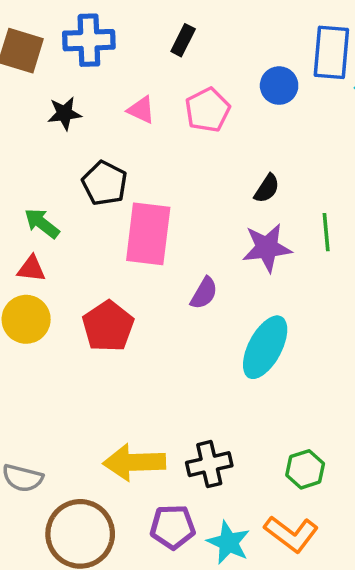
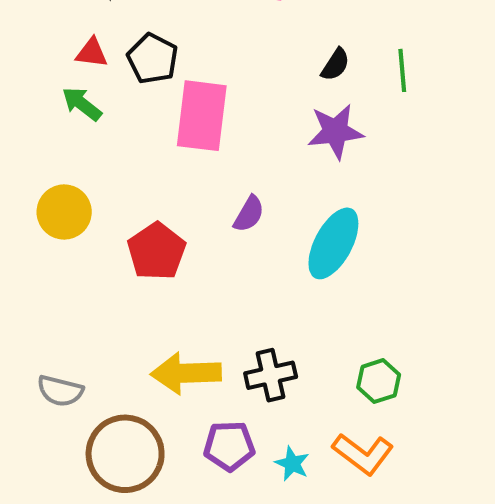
green line: (326, 232) -> (402, 70), moved
red triangle: (31, 269) -> (92, 53), moved
purple semicircle: (204, 293) -> (249, 214), moved
red pentagon: (108, 326) -> (157, 251), moved
cyan star: (228, 543) -> (292, 464), size x0.7

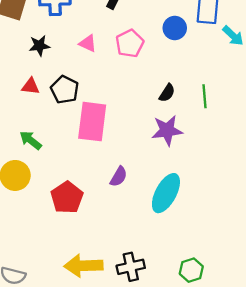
green arrow: (82, 104) -> (31, 140), moved

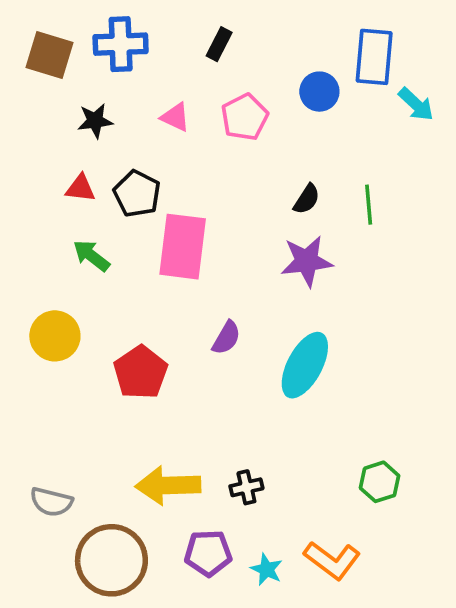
green arrow: (31, 140) -> (91, 256), moved
black cross: (131, 267) -> (246, 487), size x0.7
green hexagon: (191, 270) -> (380, 482), moved

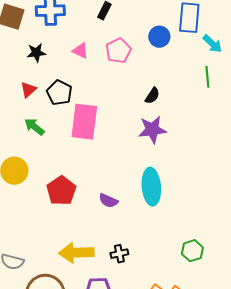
red triangle: (80, 188) -> (28, 90), turned -48
green line: (369, 205) -> (207, 77), moved
purple semicircle: (226, 338) -> (108, 201), moved, turned 84
cyan ellipse: (305, 365) -> (151, 187), turned -33

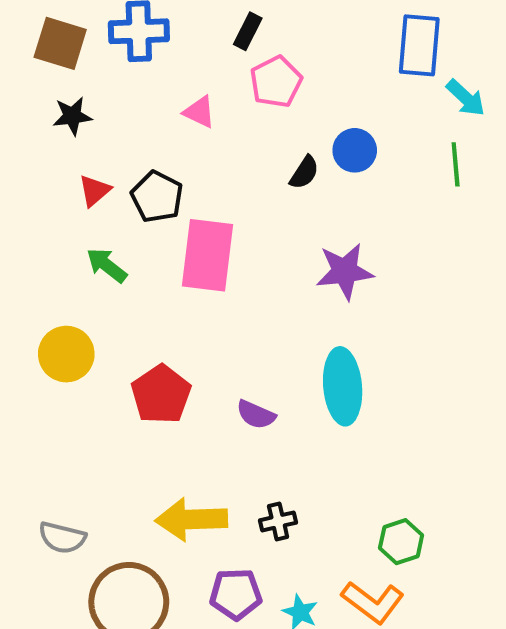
blue circle: (159, 37) -> (355, 150), moved
pink pentagon: (118, 51) -> (276, 82), moved
black star: (36, 53) -> (72, 116), moved
black semicircle: (152, 96) -> (304, 172), moved
green hexagon: (192, 251) -> (401, 542), moved

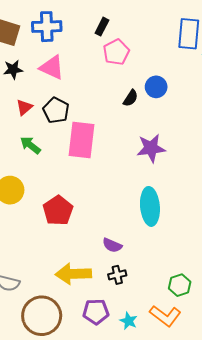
pink triangle: (199, 112) -> (52, 67), moved, size x1.5
purple semicircle: (256, 415) -> (112, 245), moved

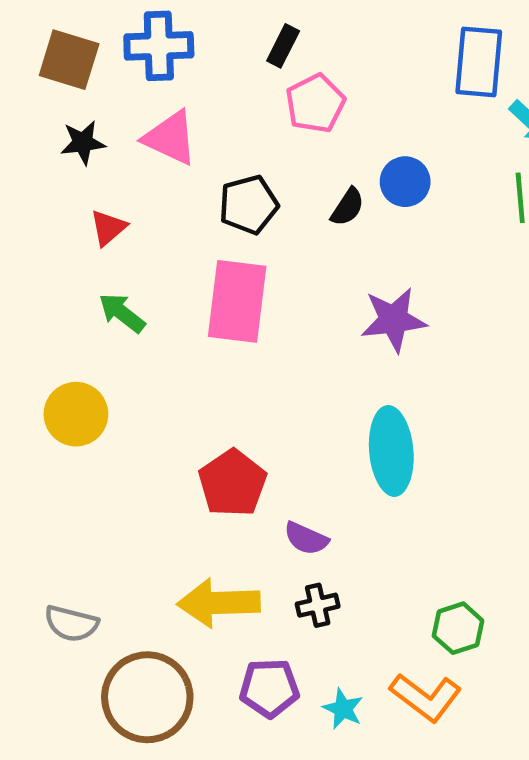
black pentagon: (56, 110) -> (249, 205), moved, turned 30
red pentagon: (58, 211) -> (232, 483), moved

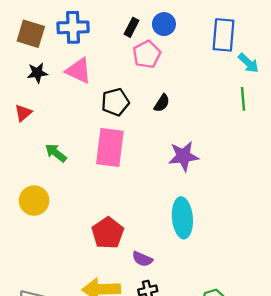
blue circle: (405, 182) -> (164, 24), moved
red triangle: (108, 228) -> (23, 113), moved

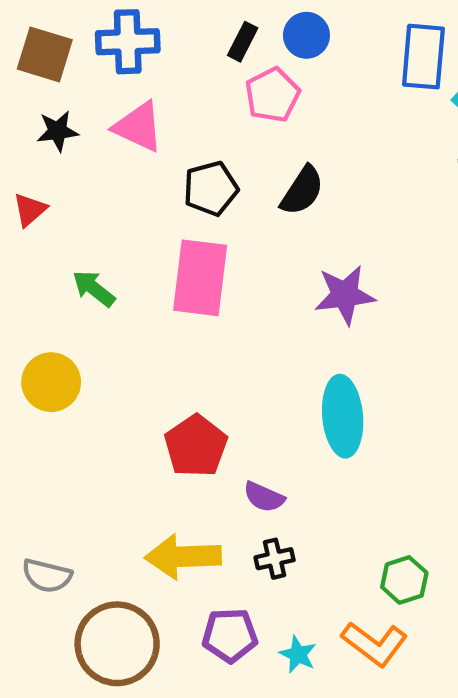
black semicircle: (162, 103) -> (302, 191), size x1.4

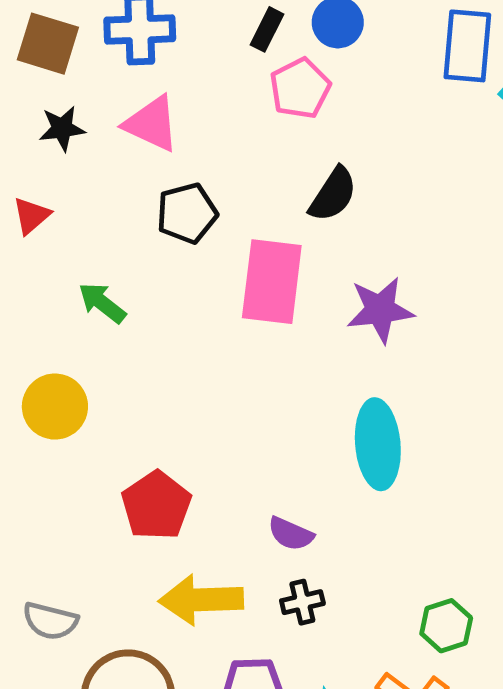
black pentagon: (211, 188) -> (187, 213), moved
pink rectangle: (200, 278) -> (272, 282), moved
red pentagon: (196, 446) -> (156, 505), moved

